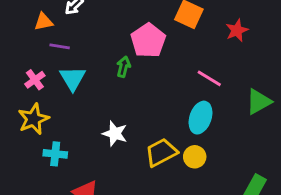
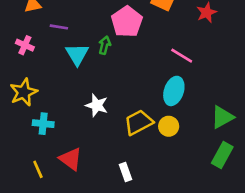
purple line: (60, 46) -> (59, 27), moved
cyan triangle: (73, 78) -> (77, 54), moved
pink cross: (35, 80) -> (25, 45), moved, turned -30
green triangle: (259, 102) -> (222, 117), moved

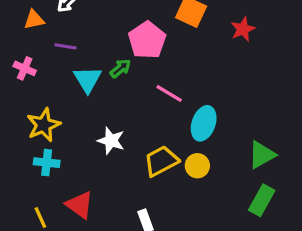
green arrow: (105, 45) -> (120, 68), turned 36
pink line: (182, 56) -> (169, 94), moved
yellow star: (24, 92) -> (43, 125), moved

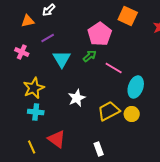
purple line: (65, 46) -> (48, 38), turned -40
green arrow: (120, 68) -> (90, 56), moved
white star: (111, 141) -> (77, 98), turned 30

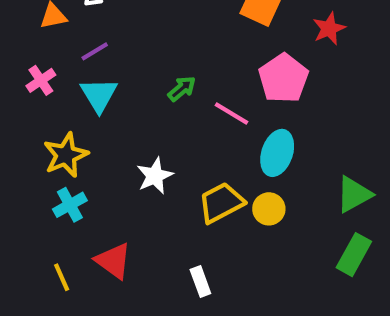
pink pentagon: (100, 34) -> (283, 78), moved
pink cross: (22, 52) -> (41, 80), turned 32
cyan triangle: (62, 59) -> (99, 95), moved
cyan cross: (36, 112) -> (70, 205), turned -35

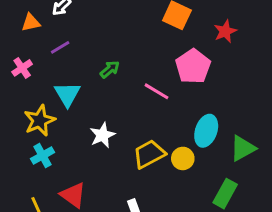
green arrow: (182, 89) -> (110, 69), moved
cyan triangle: (99, 95) -> (67, 94), moved
cyan ellipse: (277, 153) -> (206, 131), moved
green rectangle: (354, 255) -> (225, 194), moved

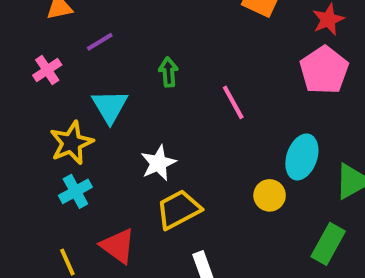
pink pentagon: (193, 66) -> (324, 70), moved
green arrow: (110, 69) -> (168, 72), turned -54
pink line: (157, 91) -> (233, 102), turned 30
yellow trapezoid: (149, 154) -> (179, 210), moved

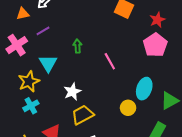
pink cross: (47, 70) -> (17, 45), size x1.5

